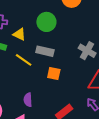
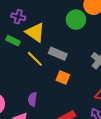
green circle: (46, 22) -> (76, 20), moved
yellow triangle: (19, 34) -> (35, 32), size x1.5

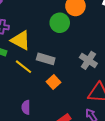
orange square: (63, 77) -> (54, 82), turned 32

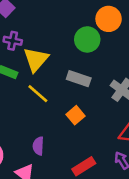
yellow triangle: (21, 40) -> (36, 60), turned 40
gray rectangle: (46, 59) -> (79, 79), moved

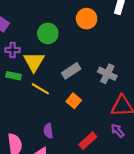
green circle: (87, 39) -> (48, 33), moved
gray rectangle: (79, 79) -> (71, 71), turned -42

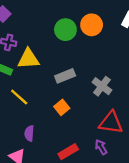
green circle: (48, 33) -> (65, 30), moved
yellow triangle: (34, 62) -> (28, 59), turned 45
yellow line: (40, 89) -> (19, 97), moved

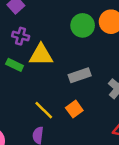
yellow line: (19, 97) -> (44, 110), moved

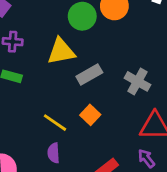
yellow triangle: (41, 55) -> (61, 51), moved

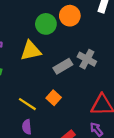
gray rectangle: (89, 75) -> (63, 66), moved
gray cross: (137, 81) -> (87, 59), moved

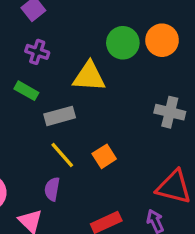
gray cross: (87, 59) -> (170, 112), turned -30
gray rectangle: (63, 66) -> (60, 116), moved

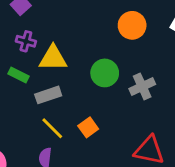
green circle: (123, 43) -> (105, 73), moved
yellow triangle: (89, 77) -> (53, 58), moved
gray cross: (170, 112) -> (142, 86), turned -35

